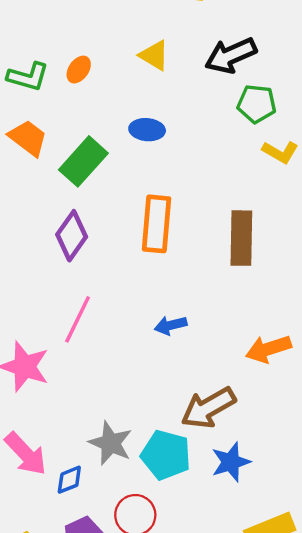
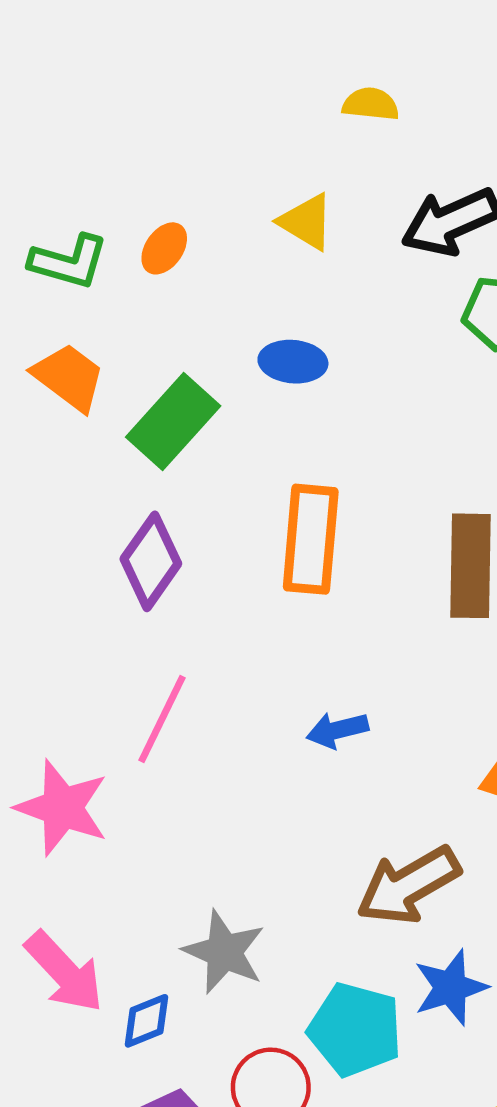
cyan pentagon: (166, 455) -> (355, 1030), moved

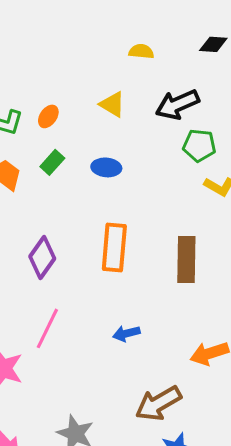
green rectangle: (173, 422) -> (52, 162), moved, size x0.6

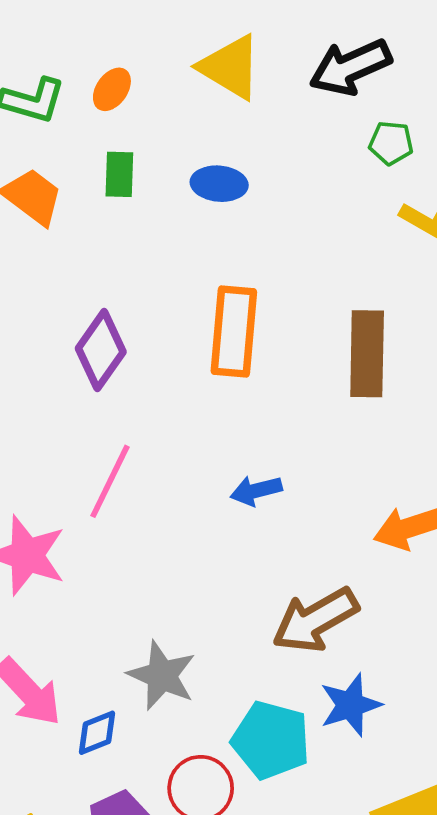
yellow triangle: (112, 104) -> (230, 67), size x1.4
green pentagon: (199, 145) -> (391, 143), size x0.7
green rectangle: (52, 162) -> (119, 174), turned -40

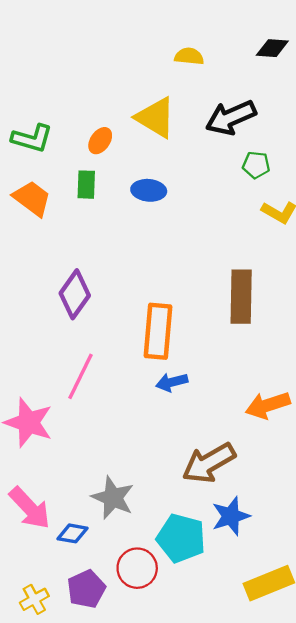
orange ellipse: (112, 89) -> (100, 141), moved
orange rectangle: (234, 332) -> (158, 331), moved
blue diamond: (97, 733) -> (72, 533), turned 32

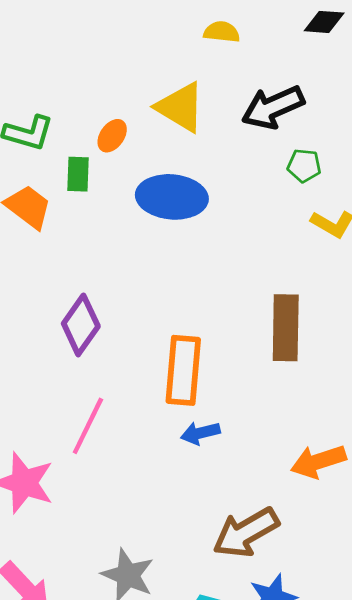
green rectangle: (86, 185) -> (78, 174), moved
blue ellipse: (149, 190) -> (172, 197), size x1.6

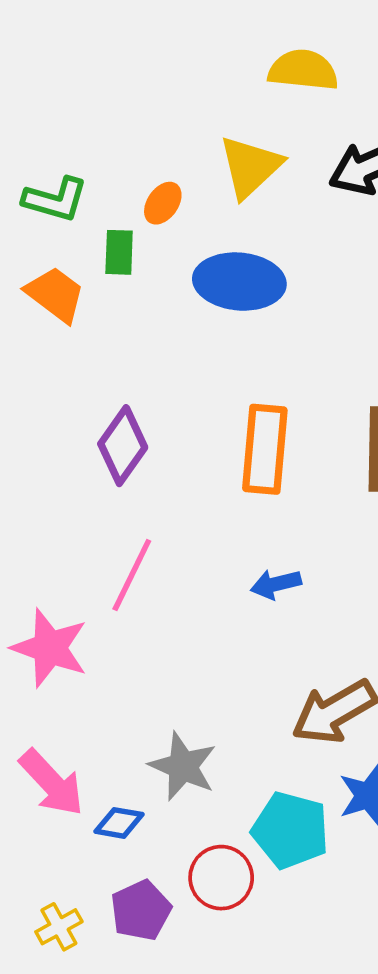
yellow semicircle: (222, 32) -> (303, 70), size x1.5
yellow triangle: (180, 107) -> (250, 167), turned 46
orange rectangle: (183, 370) -> (265, 449), moved

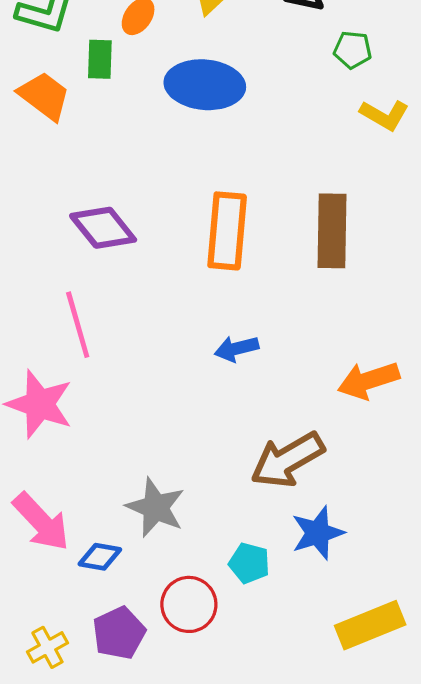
purple diamond: (123, 446) -> (103, 228), turned -74
pink line: (132, 575) -> (78, 325), moved, turned -42
cyan pentagon: (290, 830) -> (249, 563), size x0.6

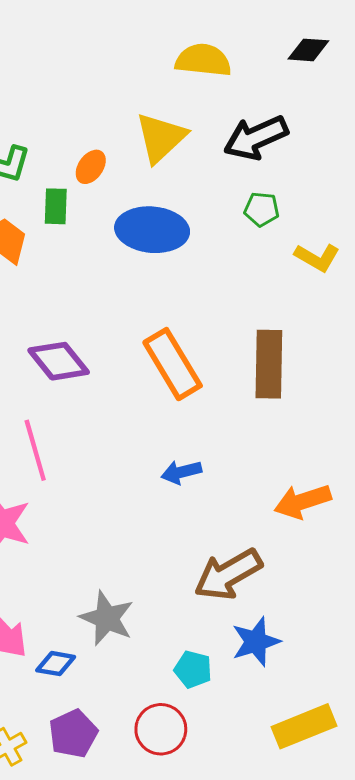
green pentagon: (353, 50) -> (262, 209), moved
orange rectangle: (227, 231) -> (173, 364), turned -36
red circle: (189, 604) -> (161, 729), moved

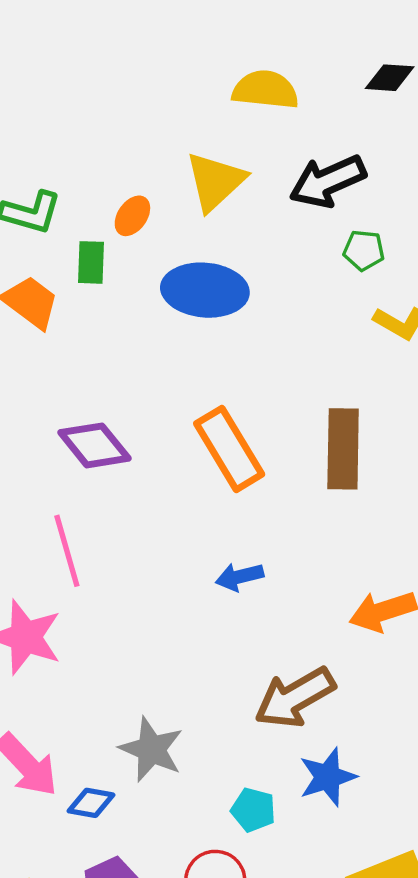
green pentagon: (262, 209) -> (364, 250), moved

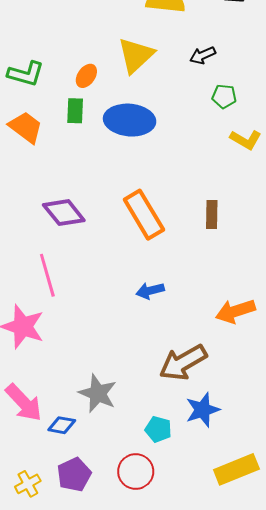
black arrow: (328, 181) -> (203, 55), size x0.6
green rectangle: (91, 262) -> (75, 111), moved
brown rectangle: (343, 449) -> (212, 215), size x0.6

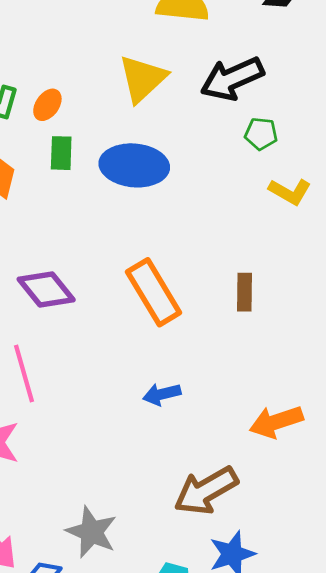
black arrow: (203, 55) -> (232, 79), size x1.8
orange ellipse: (86, 76) -> (47, 105), moved

